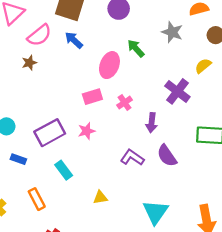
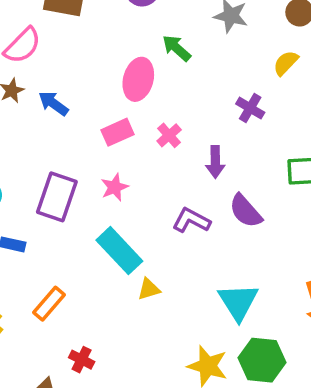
blue arrow: (74, 40) -> (53, 103), moved
purple cross: (177, 91) -> (250, 108), size x0.7
purple rectangle: (50, 133) -> (57, 197), turned -36
cyan rectangle: (64, 170) -> (119, 251), moved, size x1.5
orange rectangle: (37, 199) -> (49, 304), turned 75

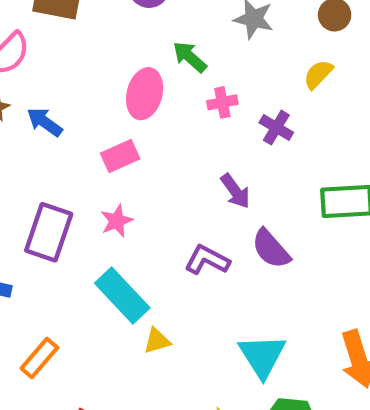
pink cross: (169, 135) -> (222, 102), moved, turned 30
purple arrow: (215, 162) -> (235, 191), turned -36

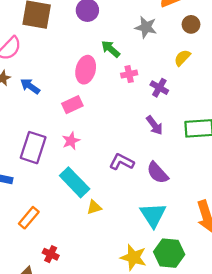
purple arrow: (235, 191) -> (154, 125), moved
purple semicircle: (271, 249) -> (157, 173), moved

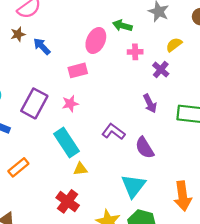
green arrow: (111, 49) -> (122, 26), turned -36
yellow semicircle: (182, 58) -> (174, 45), moved
red cross: (51, 254) -> (68, 201), moved, size x1.5

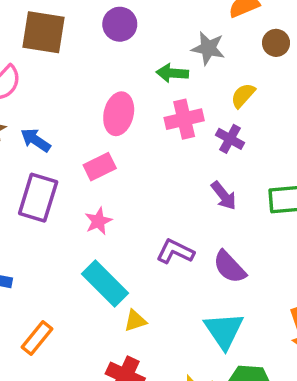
green arrow: (122, 26) -> (172, 73), moved
pink cross: (135, 52) -> (184, 119), size x1.5
purple rectangle: (34, 103) -> (38, 198), moved

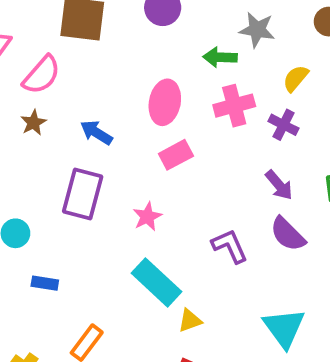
blue arrow: (36, 140) -> (96, 132), moved
pink rectangle: (100, 167) -> (176, 155), moved
purple L-shape: (175, 252) -> (230, 246), turned 42
purple semicircle: (229, 267) -> (288, 234), moved

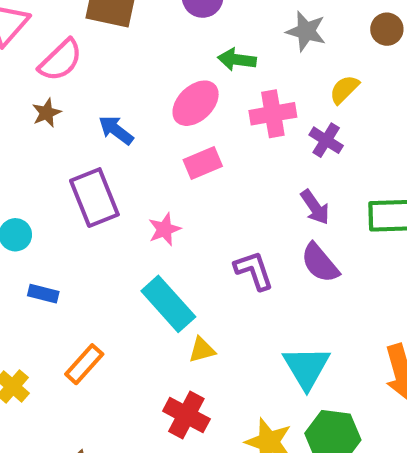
green arrow: (220, 57) -> (237, 60), moved
pink ellipse: (165, 102) -> (196, 103), turned 30
purple rectangle: (83, 194) -> (94, 198), turned -42

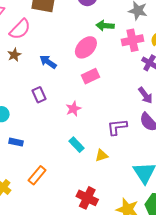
pink cross: (273, 114) -> (132, 40), moved
purple rectangle: (94, 198) -> (39, 95), size x0.6
purple L-shape: (254, 270) -> (117, 127), turned -75
cyan rectangle: (168, 304) -> (77, 145), size x0.6
yellow triangle: (202, 350) -> (102, 155), moved

